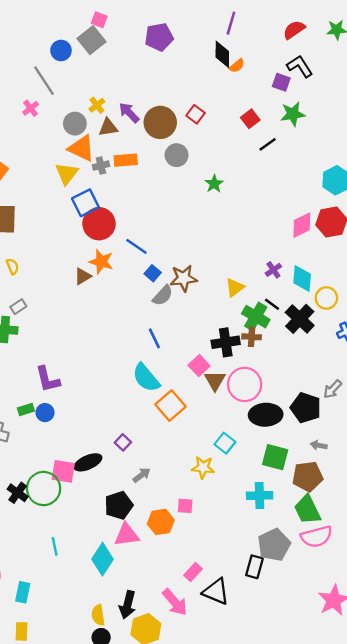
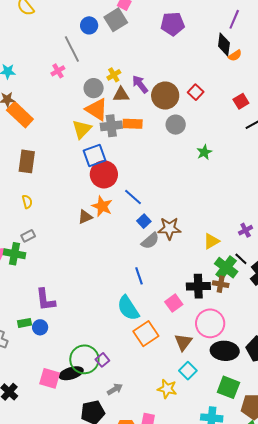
gray cross: (101, 166) -> (111, 126), size x1.5
brown triangle: (215, 381) -> (183, 342), moved
green circle: (44, 489) -> (84, 359), moved

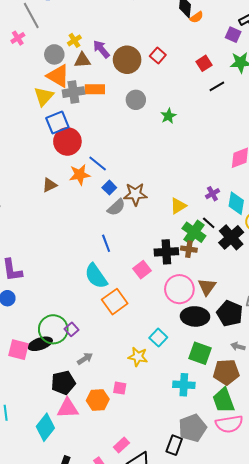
gray circle: (176, 125) -> (136, 100), moved
orange star: (102, 206) -> (80, 175), moved, turned -30
brown triangle: (183, 342) -> (207, 287), moved

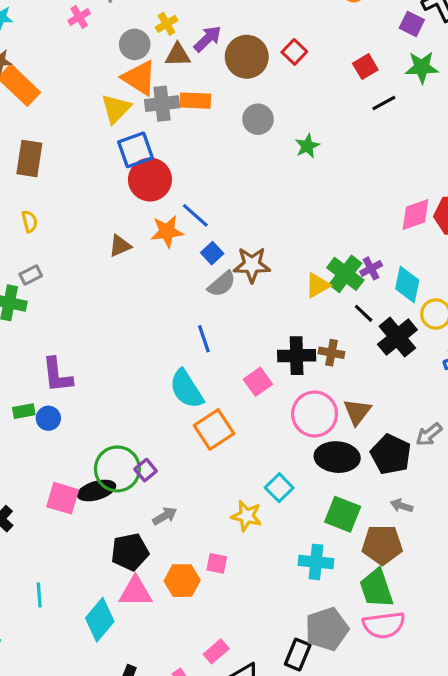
purple arrow: (101, 49) -> (208, 39), turned 84
green cross: (194, 232) -> (345, 274), moved

